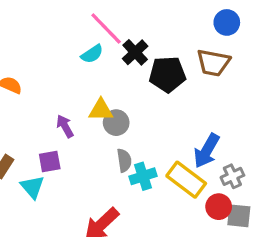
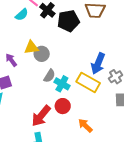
gray semicircle: (124, 160) -> (49, 76), turned 48
cyan cross: (143, 176) -> (62, 84), turned -35
red circle: (219, 207) -> (63, 106), moved

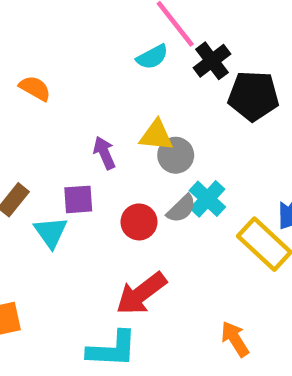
cyan cross: (62, 84) -> (207, 199), moved
red circle: (63, 106) -> (139, 222), moved

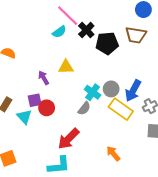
gray circle: (176, 155) -> (111, 89), moved
gray semicircle: (181, 209) -> (84, 108), moved
red circle: (139, 222) -> (47, 108), moved

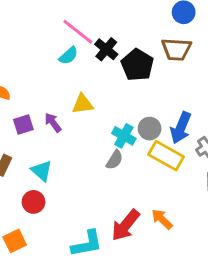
black pentagon: (107, 43) -> (137, 65), turned -30
purple square: (35, 100) -> (23, 125), moved
red circle: (47, 108) -> (33, 202), moved
cyan triangle: (24, 117) -> (42, 171), moved
red arrow: (68, 139) -> (126, 225), moved

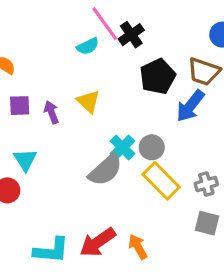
black cross: (106, 49) -> (131, 35), moved
yellow triangle: (83, 104) -> (88, 102), turned 35
blue arrow: (181, 128) -> (190, 106), moved
gray semicircle: (115, 160) -> (105, 170), size x1.6

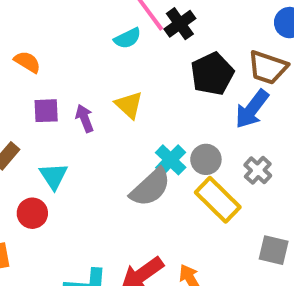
gray cross: (206, 184) -> (258, 170), moved, turned -30

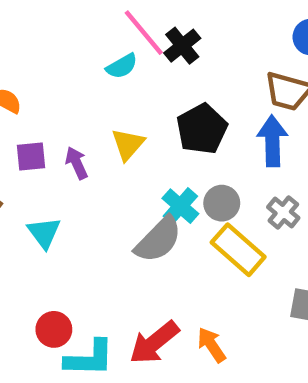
black pentagon: (212, 74) -> (202, 129), moved
yellow triangle: (129, 105) -> (128, 144), turned 32
blue arrow: (252, 109) -> (272, 141), turned 144
red circle: (32, 213) -> (54, 329), moved

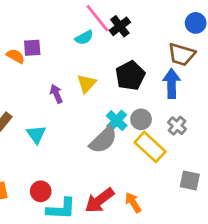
purple square: (31, 156) -> (32, 48), moved

